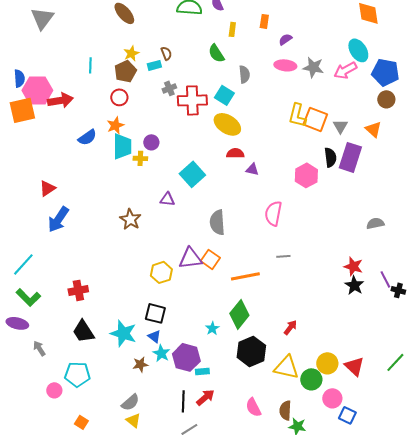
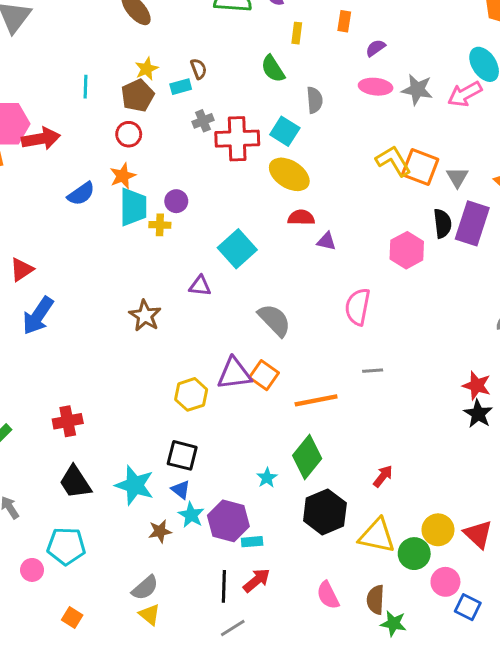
yellow L-shape: (297, 115) -> (393, 161), turned 135
gray semicircle: (217, 222) -> (274, 320), turned 140

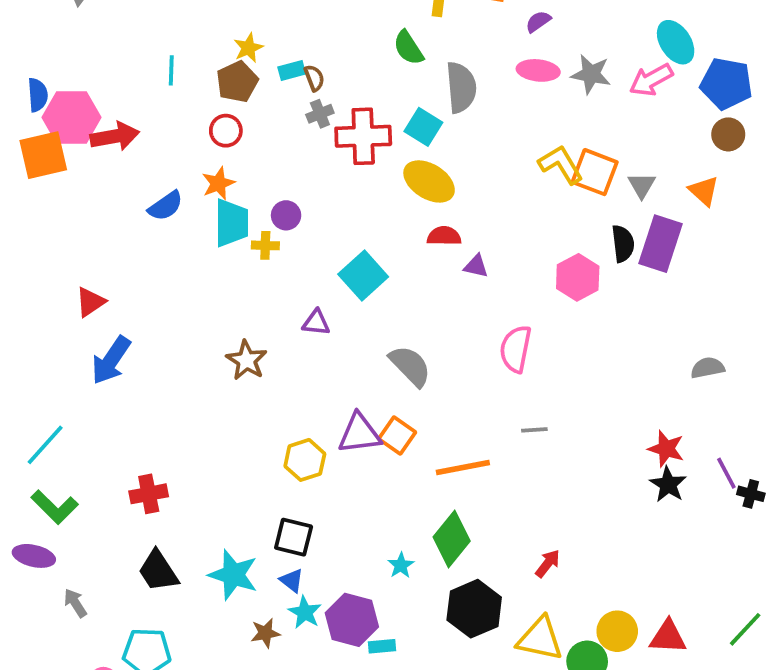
brown semicircle: (199, 69) -> (314, 78), moved
gray semicircle: (315, 100) -> (461, 87), size x1.5
red triangle: (478, 534) -> (668, 637), turned -40

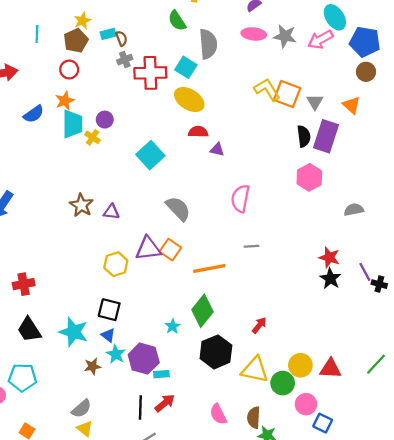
yellow cross: (265, 245) -> (93, 137), turned 32
pink hexagon: (578, 277) -> (309, 177), moved
purple triangle: (316, 323) -> (111, 212), moved

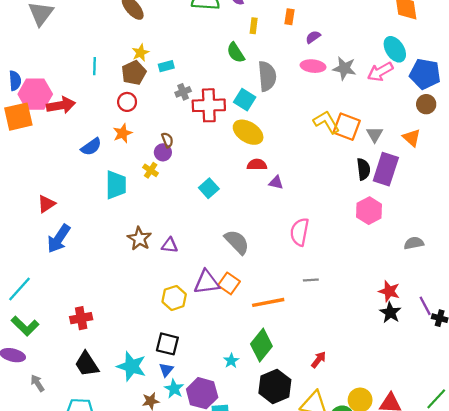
brown semicircle: (121, 38) -> (167, 140), moved
cyan trapezoid: (73, 124) -> (116, 185), moved
cyan square: (150, 155) -> (209, 188), size x0.7
blue triangle: (108, 335) -> (166, 370), turned 32

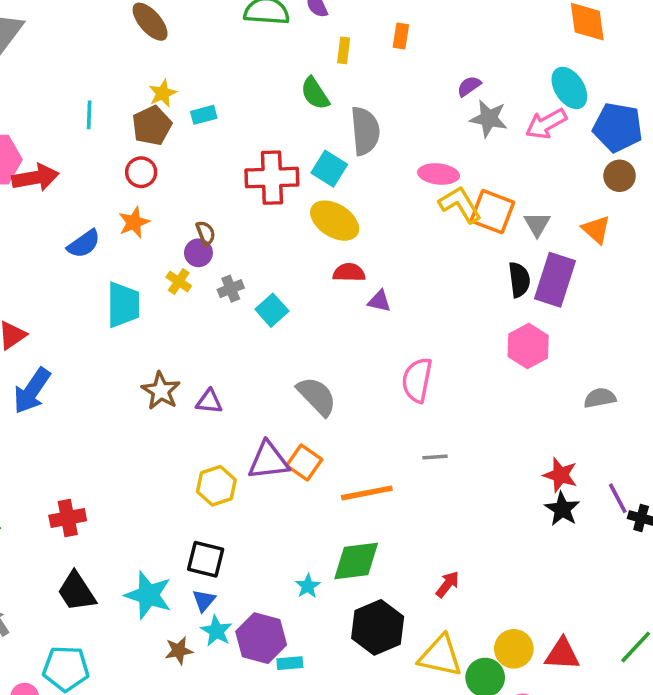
purple semicircle: (313, 37) -> (469, 86), moved
pink ellipse: (313, 66) -> (439, 174), moved
gray cross: (183, 92) -> (231, 289), moved
green diamond: (261, 345) -> (356, 561), turned 44

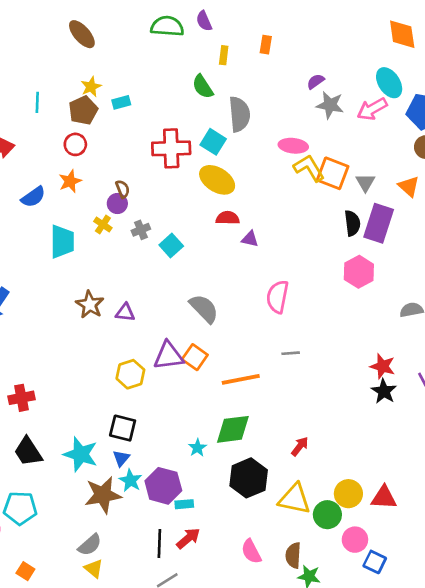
brown star: (179, 651) -> (103, 495), size x1.8

